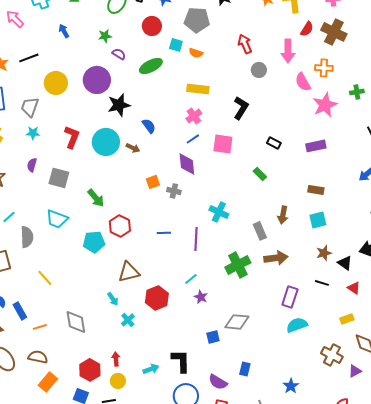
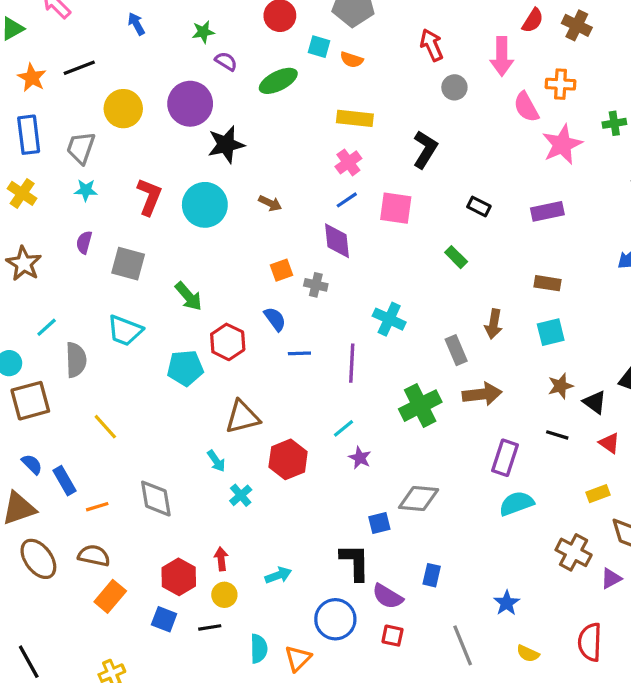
brown cross: (334, 32) -> (577, 25), size x0.7
blue semicircle: (149, 126) -> (275, 319), moved
brown arrow: (133, 148) -> (270, 203), moved
black L-shape: (181, 361) -> (355, 562), moved

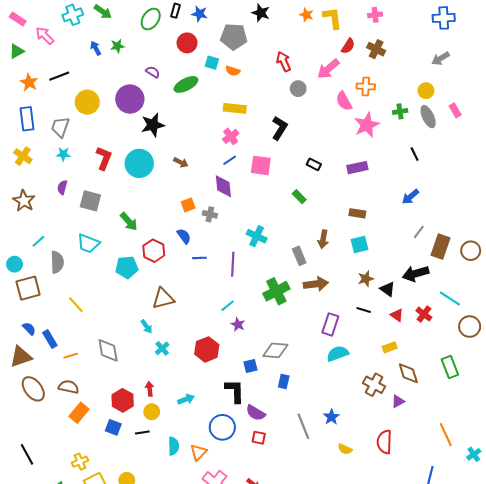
green star: (203, 32) -> (117, 46), moved
pink arrow: (502, 56) -> (328, 69), turned 50
red hexagon: (288, 459) -> (207, 349), moved
blue rectangle: (432, 575) -> (284, 382), moved
gray line: (463, 645) -> (303, 426), moved

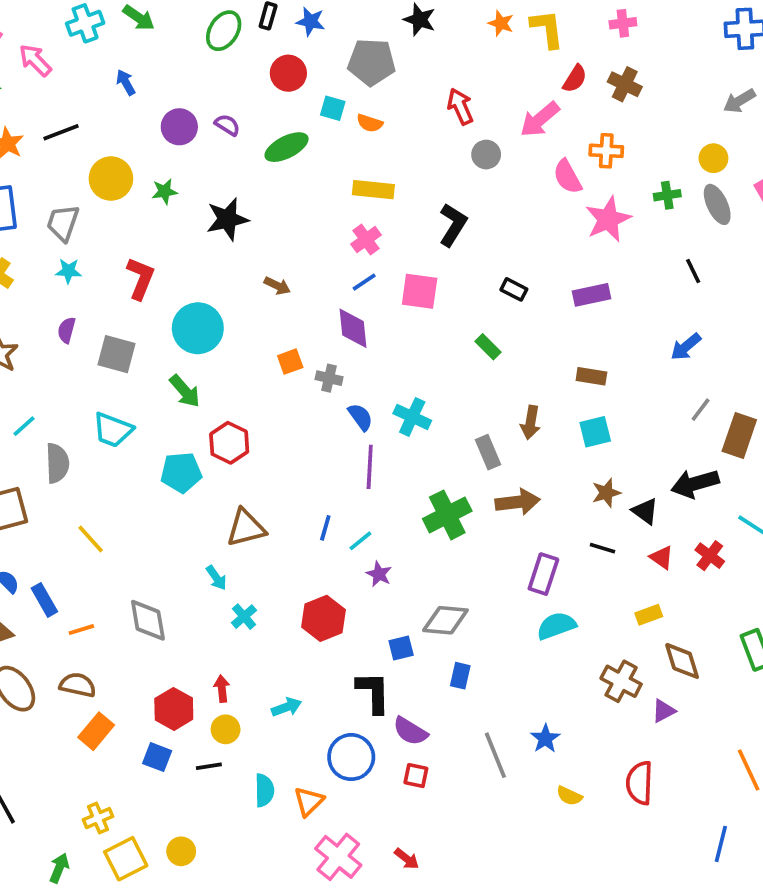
green star: (117, 46) -> (165, 191), moved
purple circle: (130, 99) -> (179, 127), moved, size x0.7
cyan circle: (139, 163) -> (198, 328), moved
blue semicircle: (184, 236) -> (360, 417), moved
blue line: (199, 258) -> (325, 528), moved, turned -72

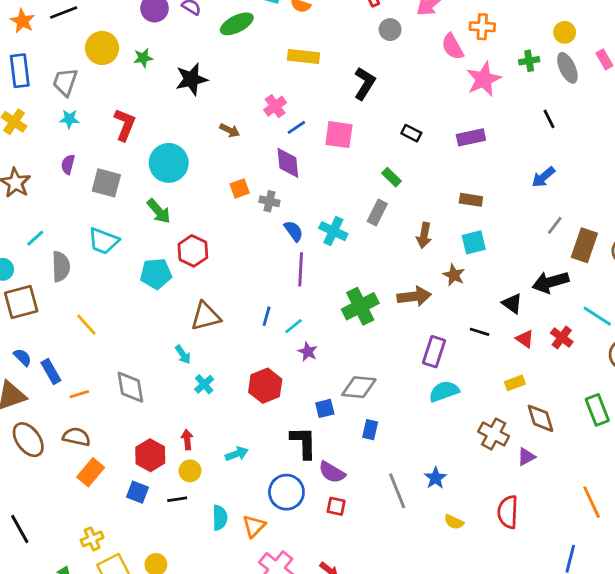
pink cross: (366, 240) -> (275, 106), moved
gray rectangle: (488, 452) -> (377, 213), moved, turned 50
brown star: (606, 493) -> (454, 275), moved, turned -30

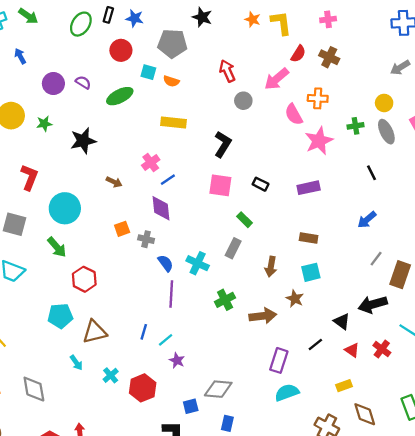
pink square: (339, 135) -> (220, 185), moved
cyan pentagon: (156, 274) -> (60, 316), moved
green cross: (360, 306) -> (225, 300), moved, size x0.7
black line: (479, 332) -> (315, 344), turned -56
cyan cross: (204, 384) -> (111, 375), moved

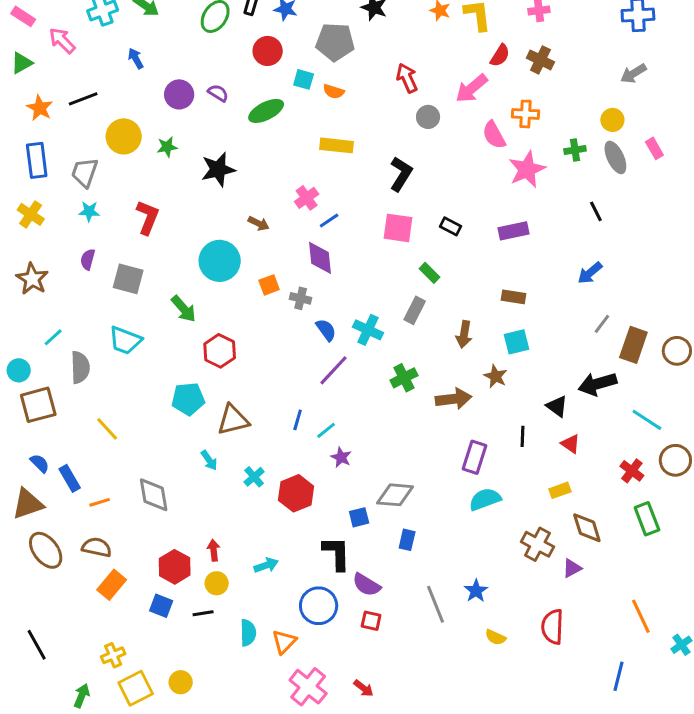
cyan circle: (65, 208) -> (220, 261), moved
purple line: (171, 294) -> (334, 370), turned 40
black line: (315, 344) -> (522, 436), turned -49
red cross: (382, 349) -> (632, 471), moved

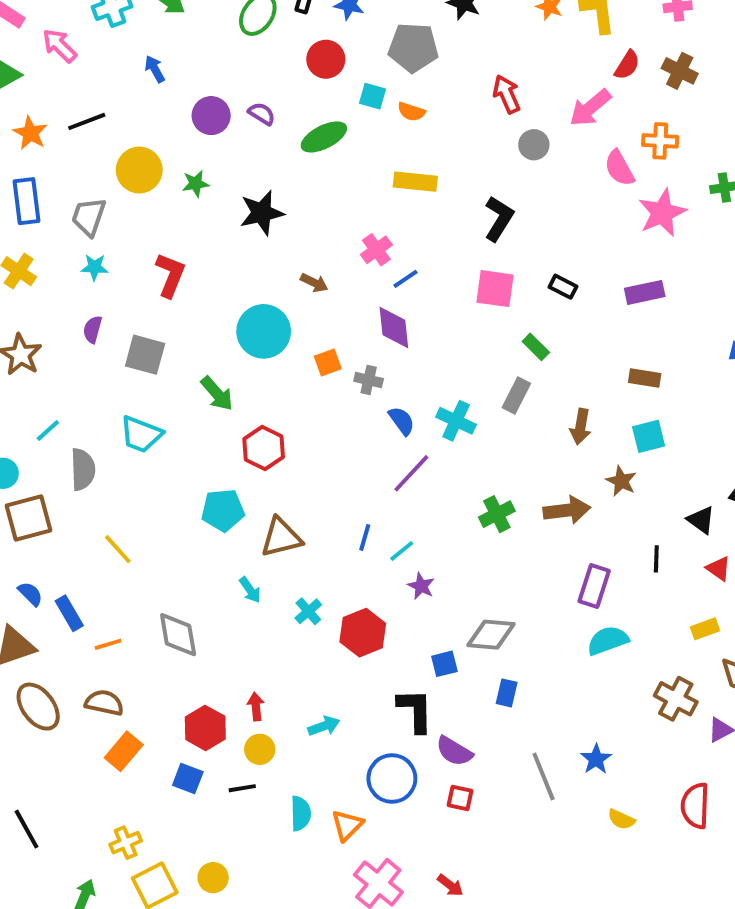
green cross: (404, 378) -> (497, 514), moved

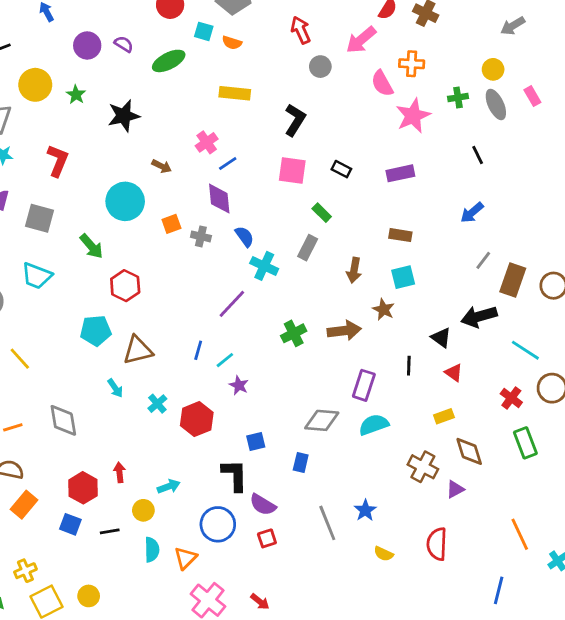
green star: (196, 184) -> (76, 95), turned -30
blue semicircle: (402, 421) -> (244, 236), moved
gray diamond: (491, 635) -> (322, 420), moved
yellow circle: (260, 749) -> (143, 510), moved
red square: (460, 798) -> (267, 538), turned -30

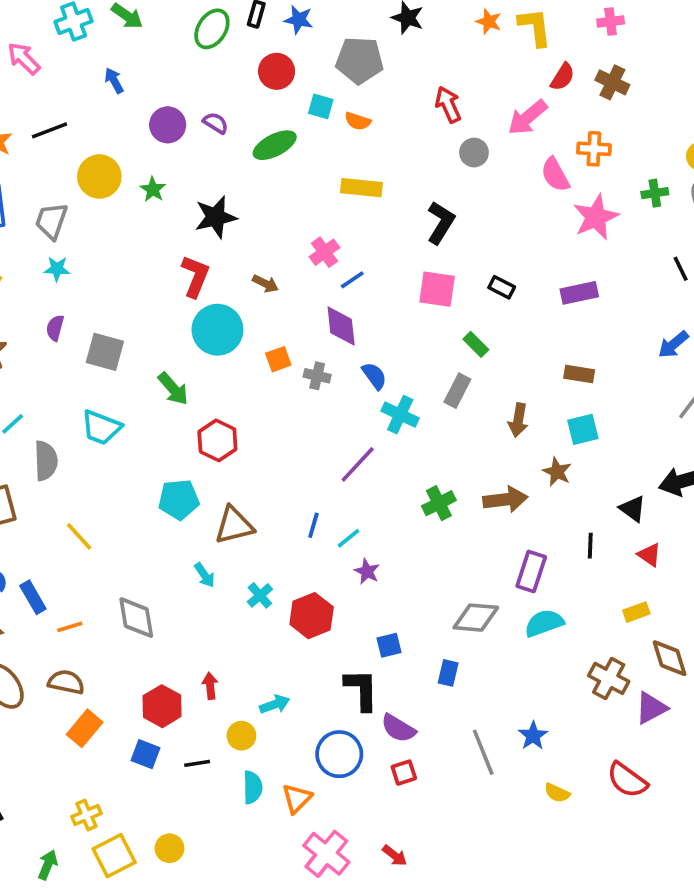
red L-shape: (58, 161) -> (195, 276), moved
purple triangle: (455, 489) -> (651, 708), size x1.4
red semicircle: (437, 544) -> (627, 780), turned -56

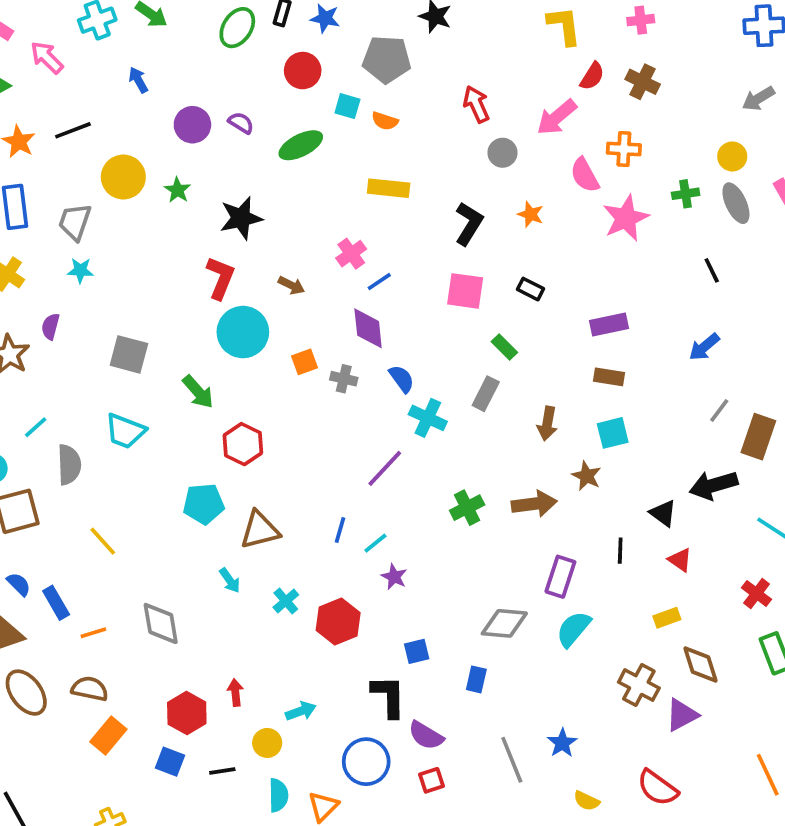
orange star: (489, 22) -> (531, 214), moved
purple rectangle: (579, 293) -> (609, 325), moved
purple semicircle: (55, 328) -> (50, 326), moved
cyan semicircle: (544, 623) -> (573, 629), turned -30

